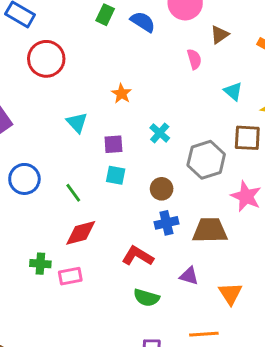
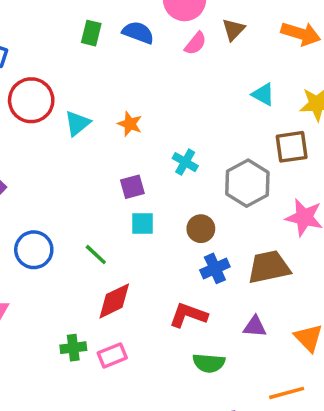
pink semicircle: (194, 59) -> (196, 43), moved, turned 66
cyan triangle: (77, 123) -> (77, 123), moved, turned 45

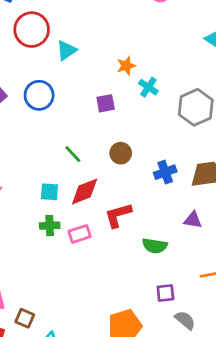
orange star: (130, 124) -> (126, 66), moved, turned 30
cyan square: (142, 223) -> (49, 192), moved
brown circle: (201, 229) -> (121, 153), moved
blue circle: (34, 250) -> (39, 95), moved
red L-shape: (188, 315) -> (118, 215), moved, turned -40

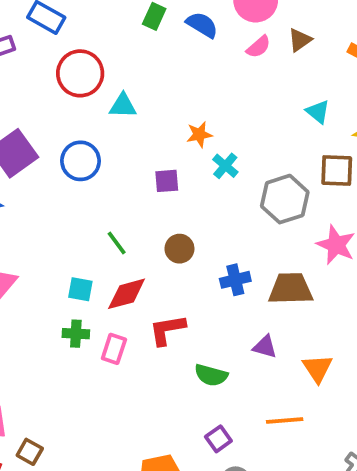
cyan triangle: (66, 50) -> (123, 106), turned 30
pink rectangle: (80, 234) -> (114, 349), turned -60
purple square: (165, 293) -> (218, 439), turned -36

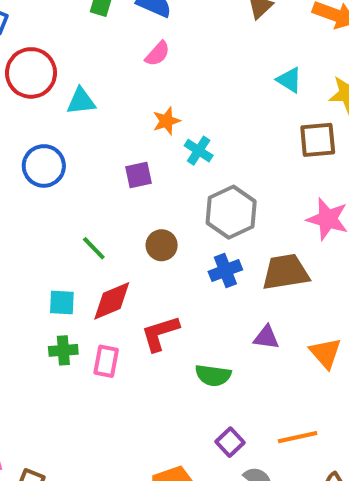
pink semicircle: (258, 47) -> (158, 54), moved
gray hexagon: (285, 199) -> (231, 212), moved
orange line: (285, 420) -> (298, 437), moved

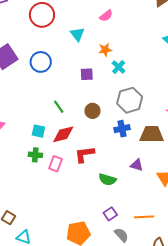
cyan triangle: (81, 101) -> (77, 34), moved, turned 49

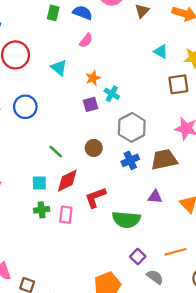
purple square: (87, 74) -> (91, 104), moved
green semicircle: (107, 179) -> (126, 220), size x1.4

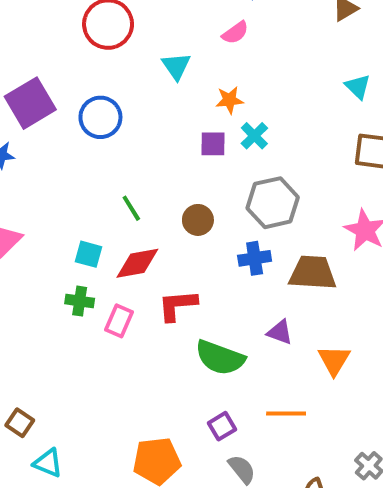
orange line: (176, 252) -> (286, 413), moved

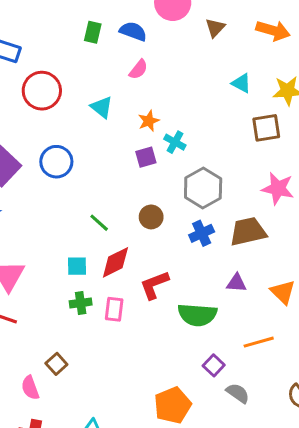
brown square: (20, 423) -> (56, 364), moved, turned 30

